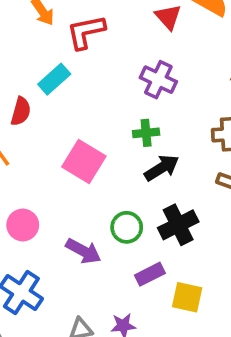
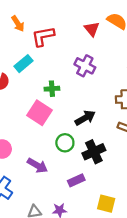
green cross: (146, 133) -> (52, 89), moved
green circle: (127, 227) -> (65, 143), moved
yellow square: (187, 297) -> (106, 204), moved

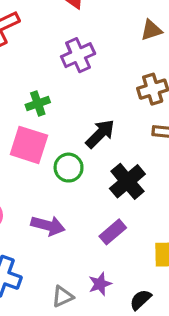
purple cross: (85, 66) -> (78, 55), turned -36
green circle: (65, 143) -> (69, 168), moved

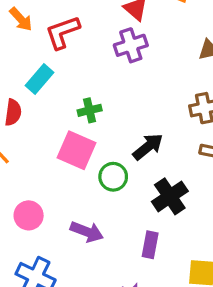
purple cross: (78, 55) -> (131, 45), moved
purple rectangle: (113, 232) -> (150, 245), turned -45

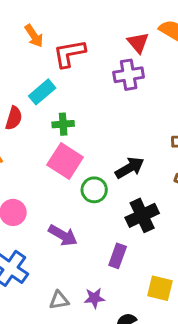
green cross: (90, 110) -> (63, 124), moved

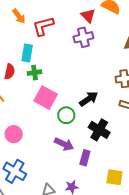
cyan rectangle: (42, 92) -> (27, 53), turned -36
green cross: (63, 124) -> (35, 73), moved
black cross: (142, 215) -> (99, 130), turned -30
purple arrow: (63, 235) -> (64, 144), moved

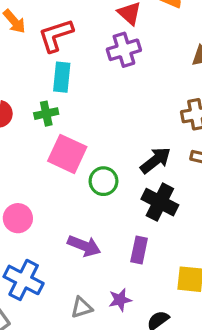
cyan rectangle: (27, 53) -> (62, 77), moved
black arrow: (89, 99) -> (156, 160), moved
purple arrow: (64, 144) -> (84, 246), moved

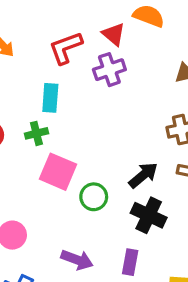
red L-shape: (56, 35) -> (66, 48), moved

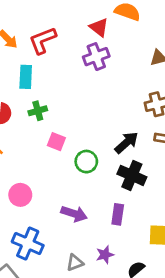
red L-shape: (66, 48) -> (43, 40), moved
cyan rectangle: (50, 98) -> (26, 77), moved
pink square: (58, 172) -> (56, 142), size x0.6

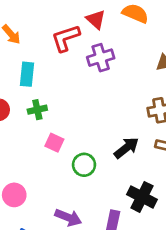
red triangle: (99, 27) -> (96, 20), moved
red L-shape: (43, 40) -> (66, 38), moved
black cross: (132, 175) -> (142, 197), moved

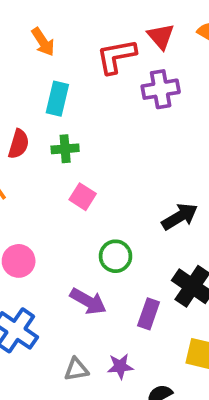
green circle: (84, 165) -> (115, 256), moved

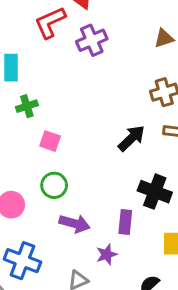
green circle: (115, 256) -> (54, 185), moved
purple star: (120, 366) -> (107, 255), moved

